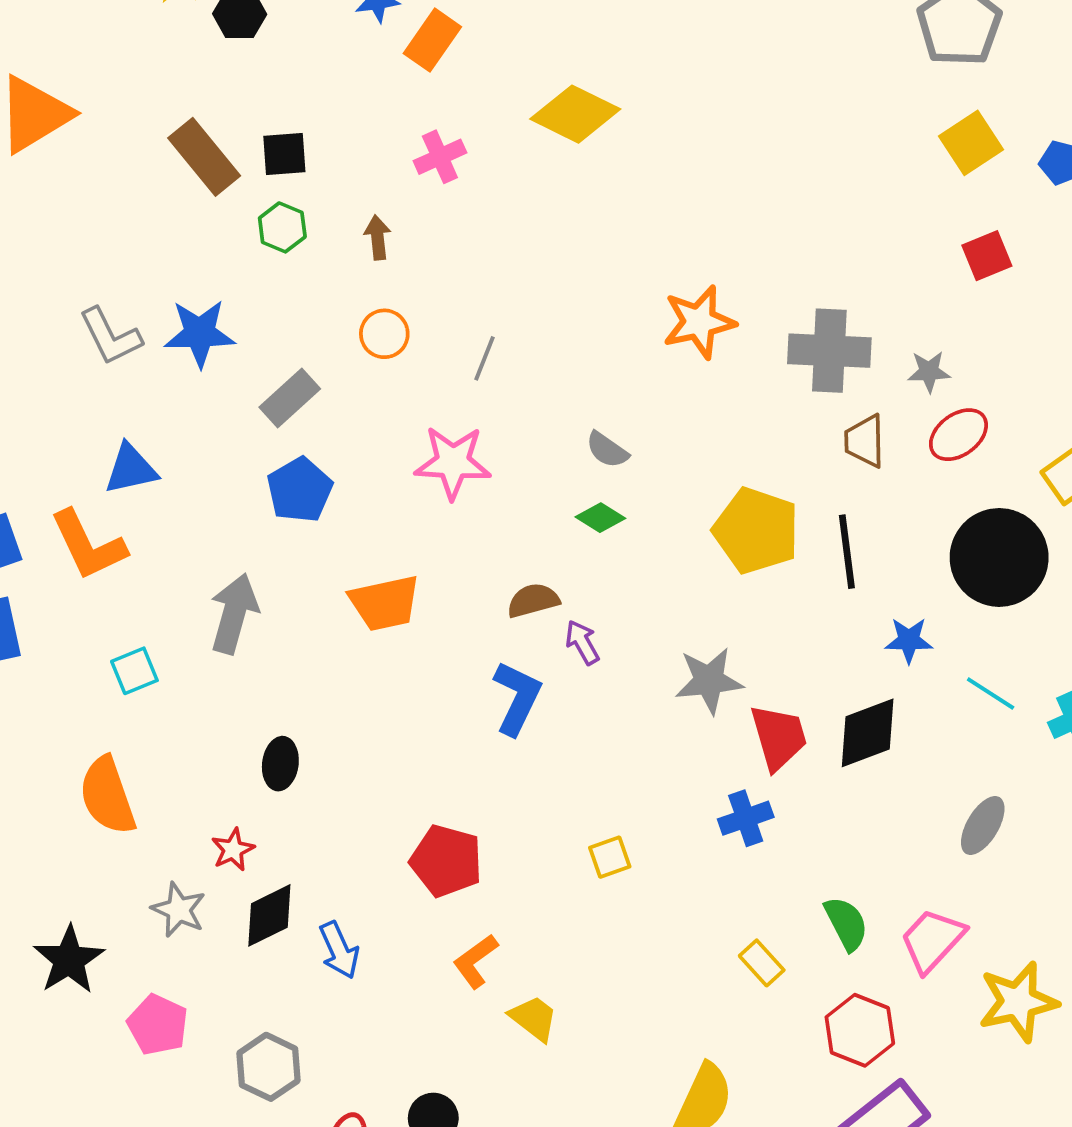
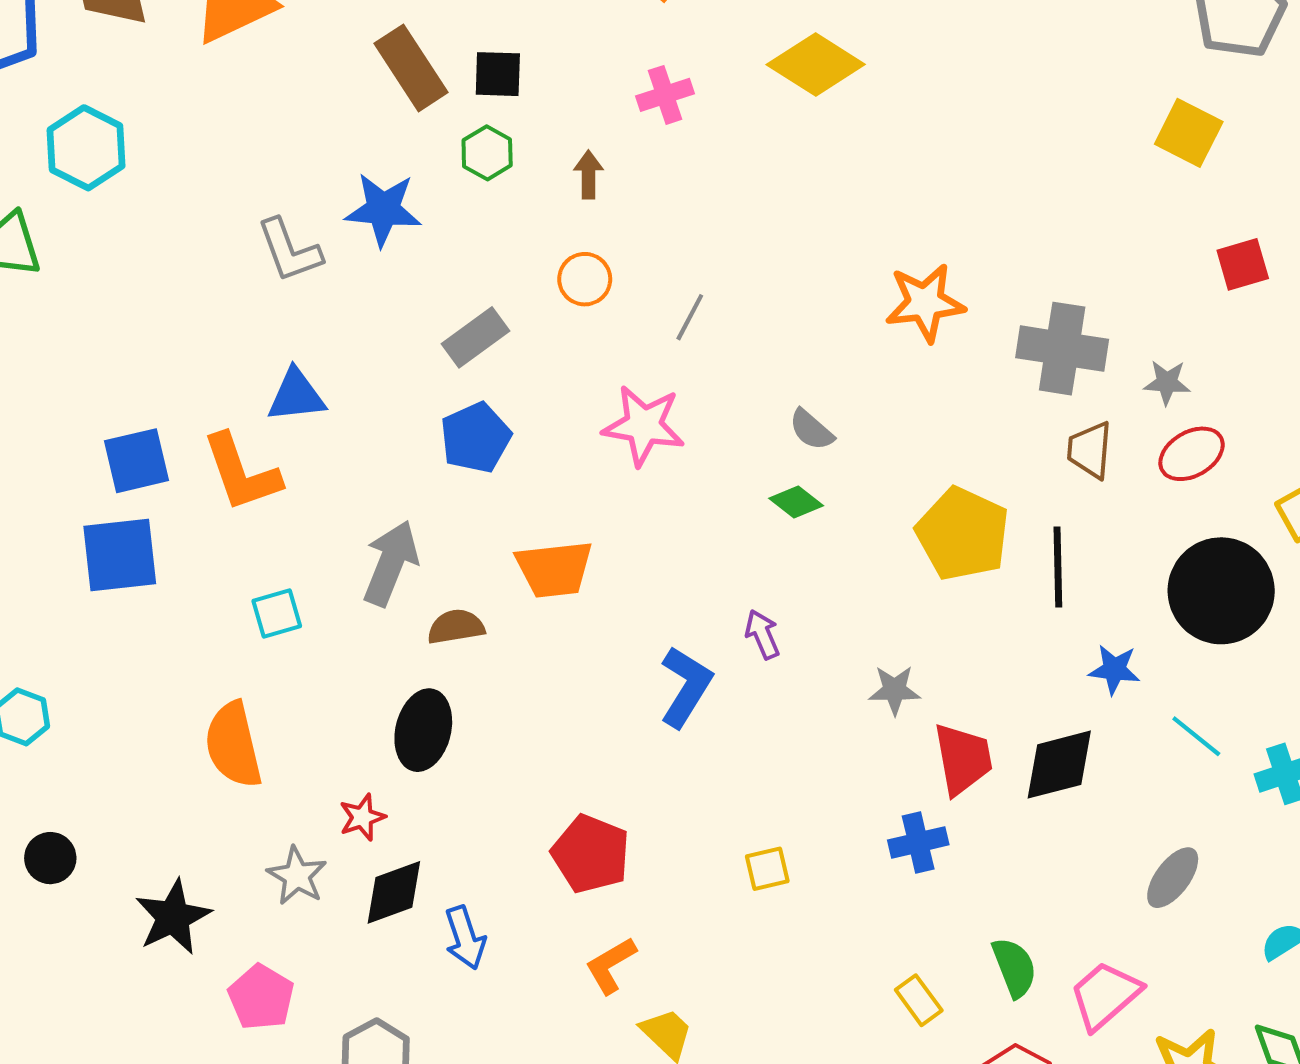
yellow square: (971, 143) -> (1189, 133), moved, turned -36
blue star: (200, 333) -> (383, 209), moved
brown semicircle: (533, 600) -> (456, 627), moved
gray star: (709, 681) -> (895, 690), size x0.7
black ellipse: (280, 764) -> (423, 730), size x1.4

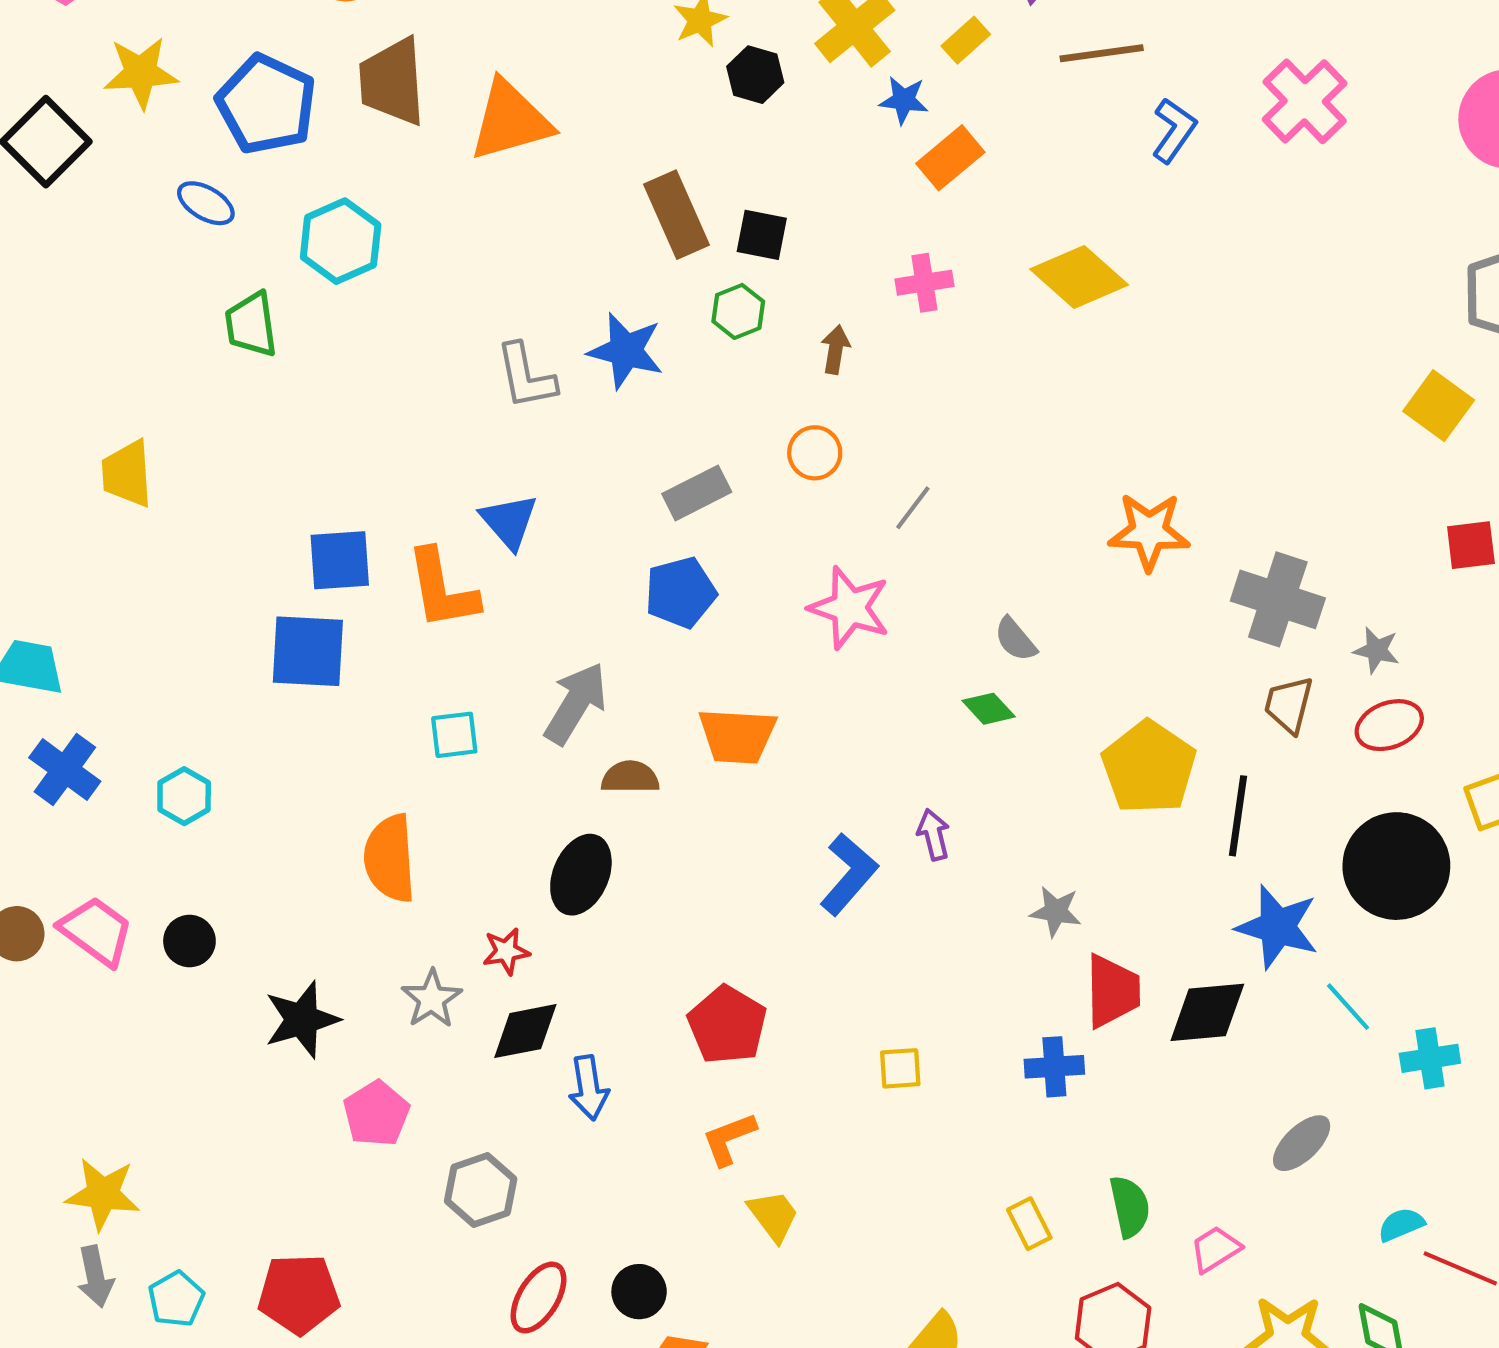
blue triangle: (296, 395) -> (509, 521), turned 46
blue star: (1114, 670) -> (1277, 927), size x1.6
pink trapezoid: (1105, 995) -> (1215, 1249), size x0.7

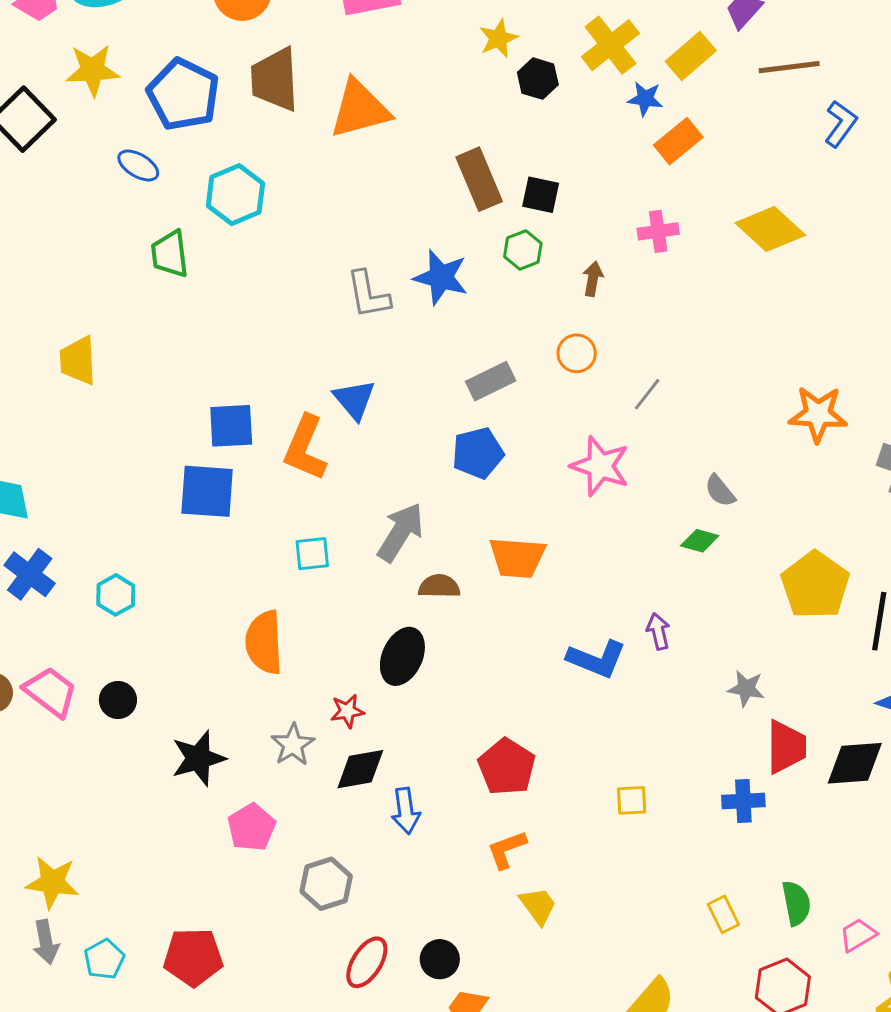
yellow rectangle: (966, 40) -> (691, 56), size x1.4
orange L-shape: (442, 589) -> (305, 448), turned 32
green diamond: (989, 709) -> (700, 541), turned -33
blue L-shape: (849, 874) -> (597, 659), turned 70

